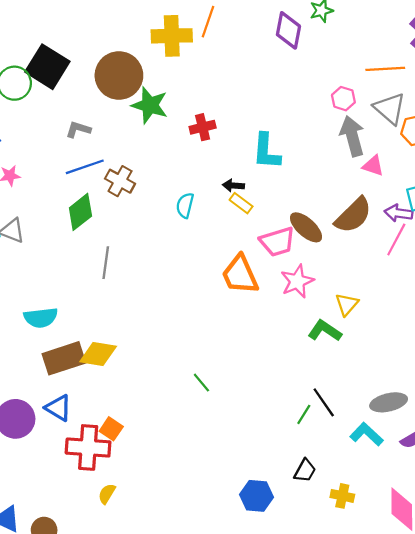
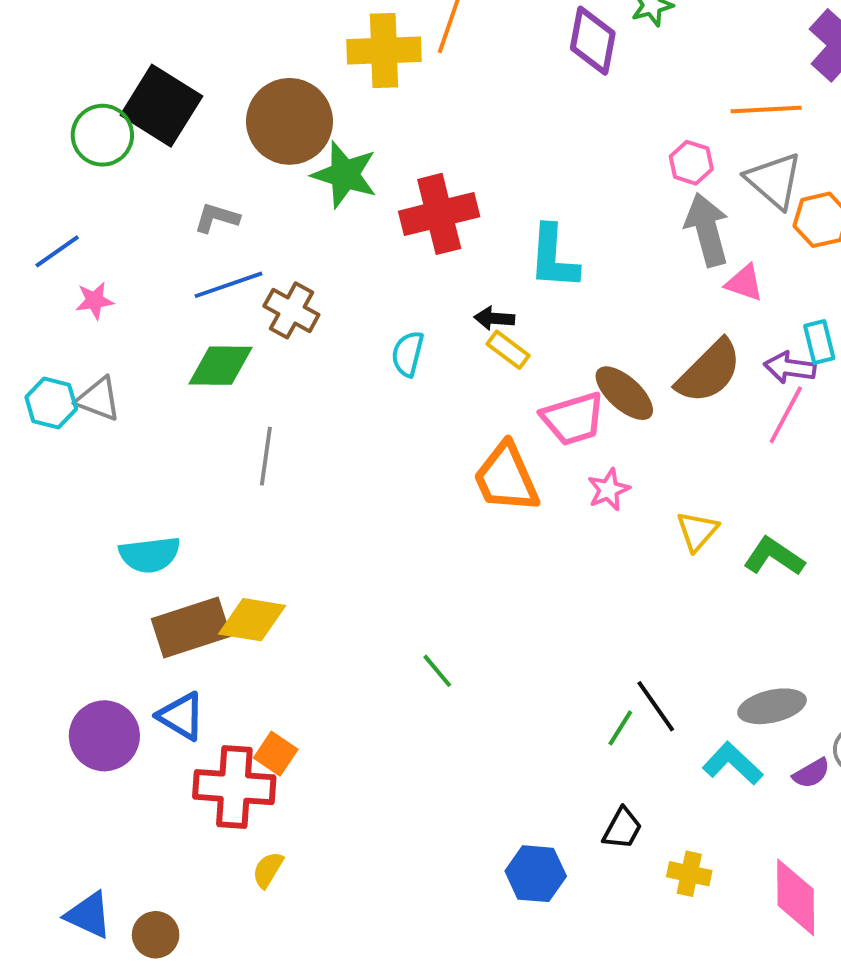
red cross: (203, 127) -> (439, 214), size x1.6
green diamond: (80, 212) -> (221, 366), turned 39
pink star: (297, 281) -> (609, 490), size x0.7
green L-shape: (325, 331) -> (774, 557), moved

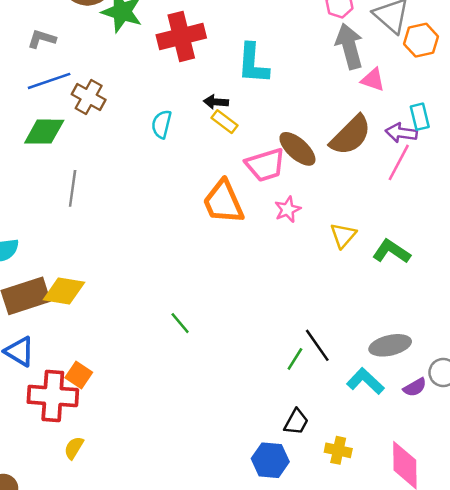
blue hexagon: (536, 874) -> (270, 460), moved

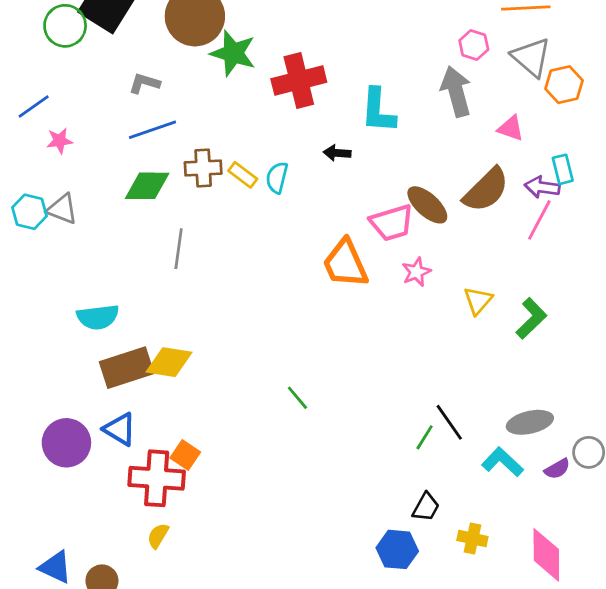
gray arrow: (349, 46) -> (456, 91), moved
brown cross: (89, 97) -> (203, 168), moved, turned -32
yellow rectangle: (225, 122) -> (243, 175), moved
green L-shape: (391, 251) -> (531, 318), turned 102
yellow semicircle: (74, 448) -> (158, 536), moved

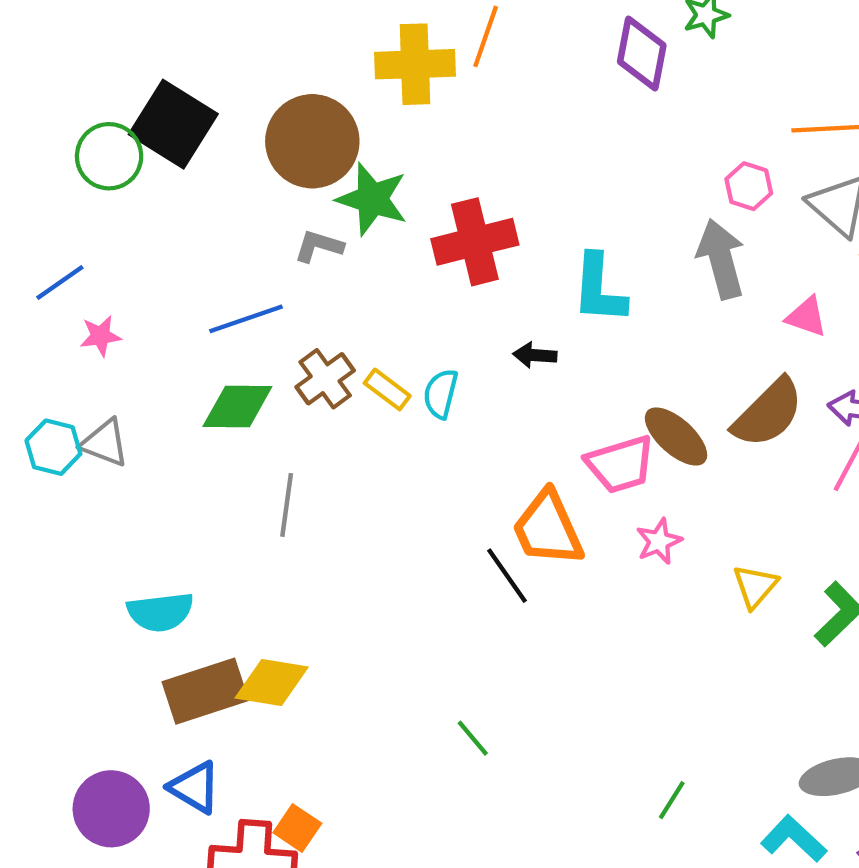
gray L-shape: (144, 83) -> (319, 246), moved
brown cross: (203, 168) -> (325, 379), turned -33
black line: (449, 422) -> (507, 576), moved

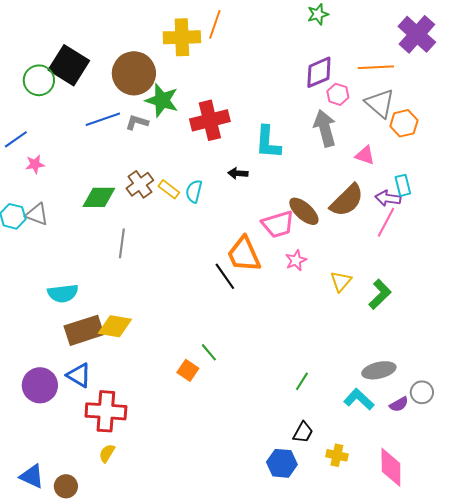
purple diamond: (642, 54) -> (319, 72), moved, turned 56
blue line: (246, 319) -> (103, 119), moved
orange square: (297, 828) -> (188, 370), moved

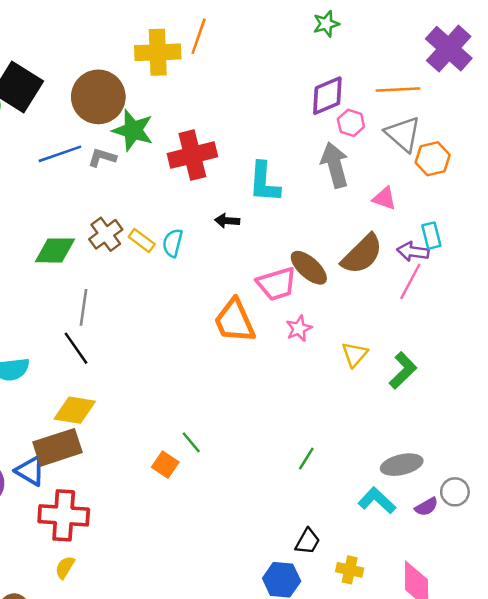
black line: (225, 276) -> (76, 348), moved
brown rectangle: (84, 330) -> (57, 447), moved
green line: (302, 381) -> (306, 458), moved

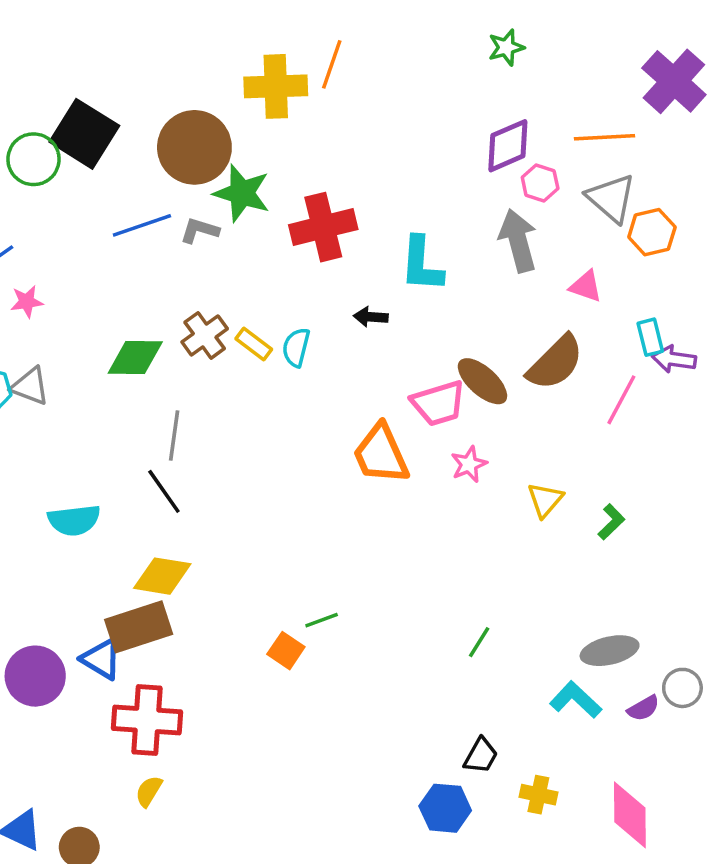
purple arrow: (413, 252) -> (674, 359), moved
green L-shape: (403, 371) -> (611, 522), size x0.7
green line: (191, 442) -> (322, 620), turned -70

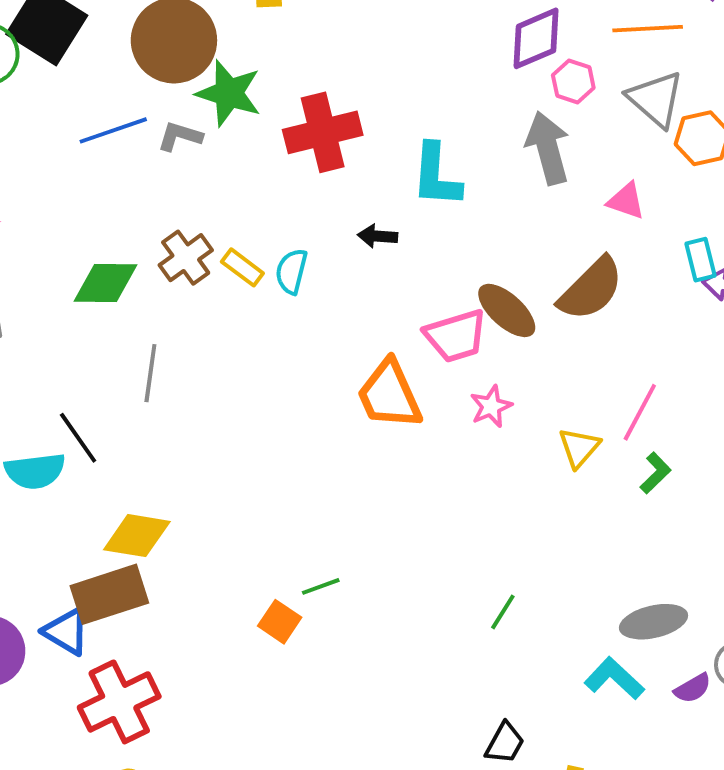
pink line: (621, 400) -> (640, 412), moved
black line: (164, 491) -> (78, 438), moved
red cross: (147, 720) -> (119, 702), turned -30

